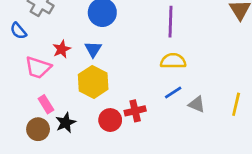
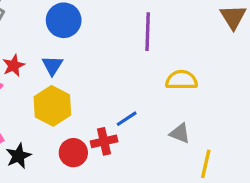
yellow semicircle: (173, 61) -> (182, 80), moved
blue line: (173, 92) -> (127, 119), moved
yellow line: (236, 104) -> (206, 164), moved

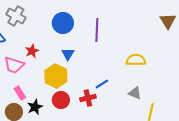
purple line: (148, 32) -> (97, 30), moved
blue triangle: (52, 65) -> (68, 54), moved
red circle: (73, 153) -> (61, 100), moved

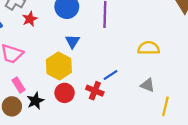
red star: (32, 51) -> (30, 19), moved
red cross: (88, 98) -> (95, 91), turned 35

